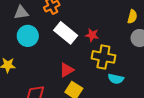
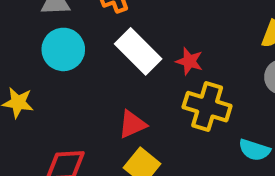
cyan semicircle: (116, 79) -> (254, 150), moved

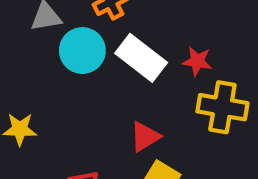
cyan circle: (63, 49) -> (82, 51), moved

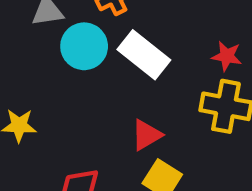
red star: (197, 61) -> (227, 56), moved

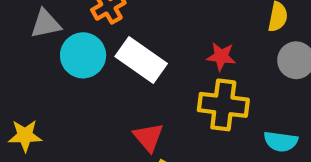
red triangle: (146, 135) -> (148, 137), turned -36

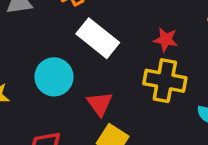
cyan circle: (83, 55) -> (54, 77), moved

